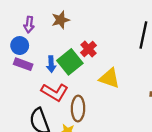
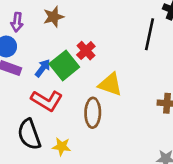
blue arrow: (51, 64) -> (43, 68), turned -140
brown ellipse: (78, 109) -> (93, 113), moved

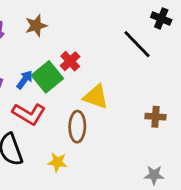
black line: (149, 34) -> (137, 44), turned -56
yellow star: (62, 147) -> (57, 162), moved

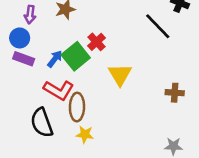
yellow triangle: (96, 97) -> (120, 74), turned 40
brown ellipse: (77, 127) -> (77, 107), moved

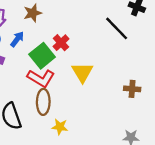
blue arrow: (55, 59) -> (17, 39), moved
red L-shape: (59, 90) -> (41, 78), moved
yellow star: (85, 134) -> (60, 127), moved

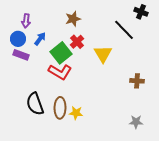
brown star: (33, 13) -> (73, 19), moved
yellow triangle: (82, 72) -> (103, 54), moved
brown ellipse: (43, 102) -> (60, 108), moved

